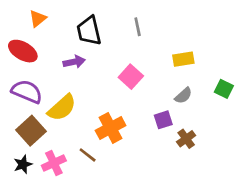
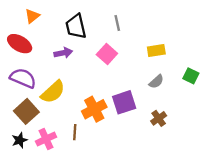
pink square: (131, 77) -> (107, 54), moved
purple square: (163, 120) -> (124, 102), moved, size x1.5
brown line: (88, 155) -> (75, 132), turned 56

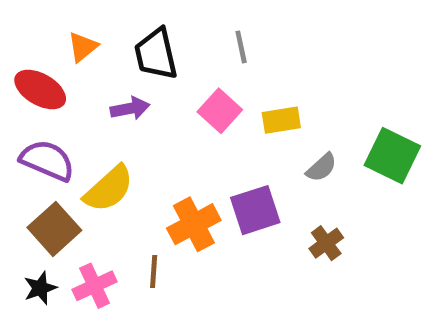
orange triangle: (32, 16) -> (83, 47), moved
yellow rectangle: (156, 51) -> (281, 120), moved
green square: (191, 76) -> (392, 156), size x1.6

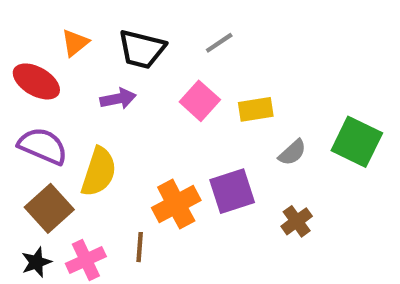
gray line: (241, 47) -> (219, 43), turned 68
black trapezoid: (156, 54) -> (142, 49), turned -63
yellow semicircle: (109, 189) -> (99, 172), turned -30

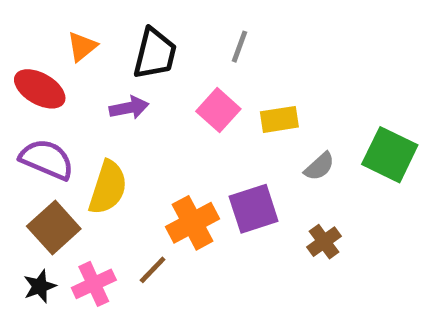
gray line: (219, 43) -> (239, 47), turned -36
black trapezoid: (142, 49) -> (155, 54), turned -90
brown line: (140, 247) -> (153, 270), turned 40

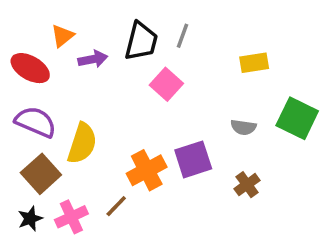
black trapezoid: (155, 54) -> (141, 41), moved
purple arrow: (129, 108) -> (93, 59), moved
yellow rectangle: (279, 119) -> (254, 63), moved
gray semicircle: (319, 166) -> (243, 127), turned 50

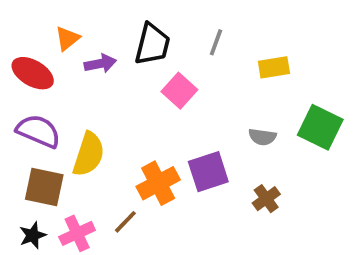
gray line: (182, 36) -> (216, 42), moved
brown square: (41, 174) -> (44, 187), turned -36

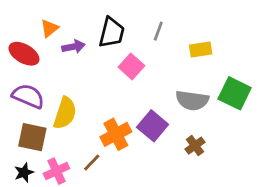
gray semicircle: (262, 137) -> (192, 100), size x1.6
purple square: (208, 172) -> (153, 126), turned -32

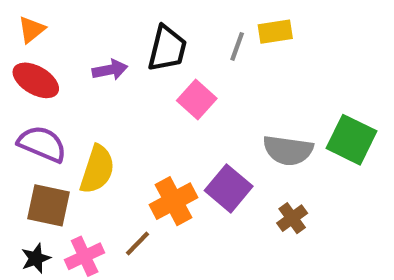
orange triangle: (49, 28) -> (32, 30), moved
yellow rectangle: (201, 49) -> (275, 32), moved

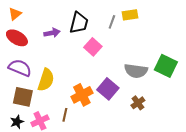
brown line: (137, 244) -> (65, 115), turned -32

